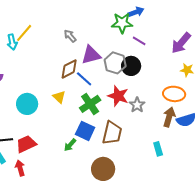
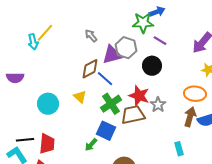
gray hexagon: (115, 63) -> (126, 48), moved
brown trapezoid: (112, 133) -> (133, 115), moved, turned -115
red trapezoid: (26, 144) -> (47, 144), turned 120

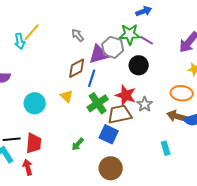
green star: (143, 23) -> (130, 34), moved
blue line: (105, 79) -> (92, 78), turned 66
brown arrow: (190, 117) -> (177, 116), turned -90
blue square: (106, 131) -> (109, 134), moved

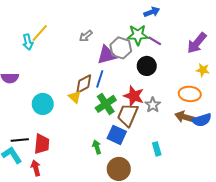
gray arrow: (78, 35) -> (86, 36), turned -88
brown diamond: (77, 68) -> (84, 84), moved
brown trapezoid: (120, 114) -> (128, 115), turned -55
green arrow: (78, 144) -> (97, 147), moved, turned 120
cyan rectangle: (166, 148) -> (157, 149), moved

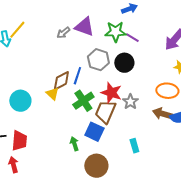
gray hexagon: (121, 48) -> (98, 60), moved
purple triangle: (107, 55) -> (84, 27), moved, turned 35

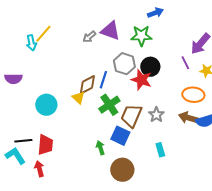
purple line: (132, 38) -> (185, 63), moved, turned 32
red star: (111, 93) -> (141, 80), moved
gray star: (130, 102) -> (156, 115), moved

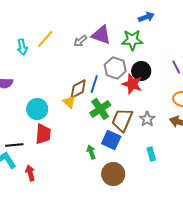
yellow line: (43, 34) -> (45, 39), moved
red trapezoid: (45, 145) -> (43, 134), moved

